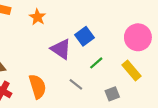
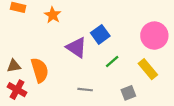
gray line: (76, 84) -> (85, 90), moved, turned -32
orange semicircle: (37, 86) -> (40, 70), moved

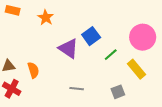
green line: (112, 61) -> (111, 55), moved
orange semicircle: (40, 70) -> (33, 70), size x0.7

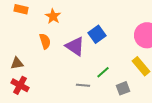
green line: (111, 55) -> (103, 72), moved
orange semicircle: (33, 70) -> (45, 41), moved

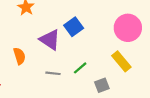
orange semicircle: (45, 41) -> (19, 56), moved
gray line: (83, 85) -> (53, 73), moved

